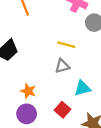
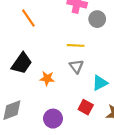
gray triangle: (62, 66) -> (76, 66), turned -40
orange star: (28, 91) -> (47, 78), moved

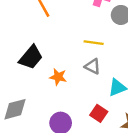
gray triangle: (76, 66) -> (92, 66), turned -32

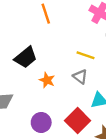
red square: (99, 113) -> (78, 121), size x1.5

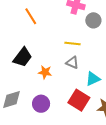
purple circle: (41, 122) -> (41, 104), moved

